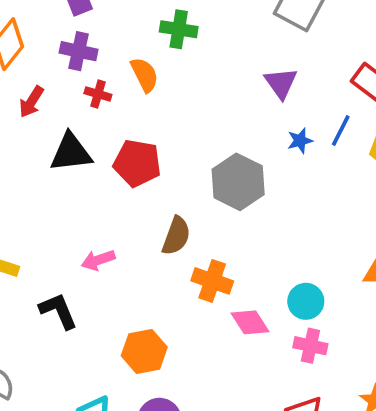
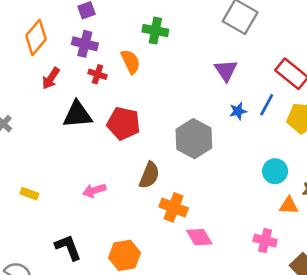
cyan circle: (306, 301) -> (275, 171), moved
black L-shape: (58, 311) -> (68, 247), moved
pink cross: (310, 346) -> (265, 241), moved

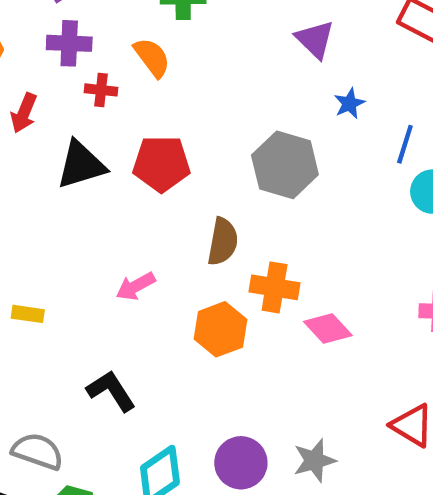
blue line: (267, 105) -> (405, 144), moved
orange hexagon: (125, 255) -> (220, 329), moved

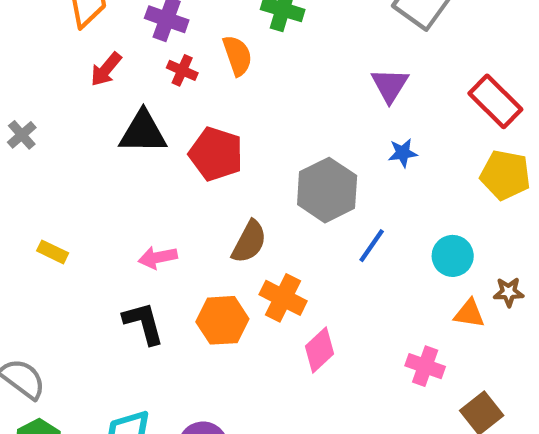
blue line: (405, 144) -> (372, 246), moved
pink diamond: (328, 329) -> (320, 350), turned 72
black L-shape: (111, 391) -> (143, 323), moved

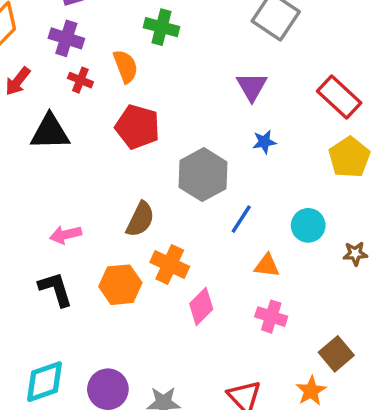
red pentagon: (216, 154) -> (137, 127), moved
yellow pentagon: (505, 175) -> (349, 157), turned 30
orange triangle: (469, 314) -> (267, 266), moved
pink cross: (425, 366) -> (271, 317), moved

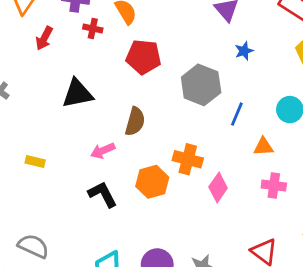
black triangle: (50, 132) -> (77, 94), moved
brown semicircle: (140, 219) -> (135, 121), moved

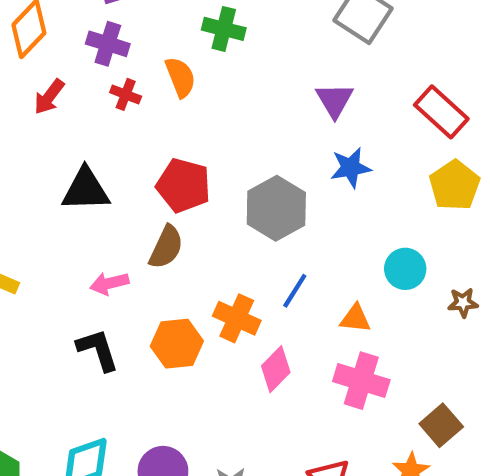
blue star: (244, 51) -> (351, 168), size x1.4
red pentagon: (143, 57) -> (183, 185), moved
blue line: (237, 114) -> (295, 291), moved
pink cross: (274, 186) -> (361, 381), size x1.4

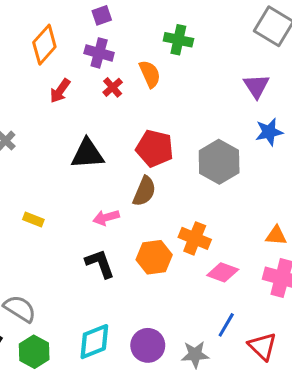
red cross: (126, 94) -> (113, 87), turned 30
blue line: (295, 291) -> (226, 325), moved
pink diamond: (276, 369) -> (223, 272), turned 68

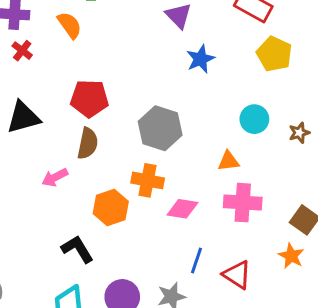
red cross: (113, 87) -> (22, 51), moved
gray hexagon: (219, 162) -> (160, 128), moved
black L-shape: (100, 264) -> (77, 249), moved

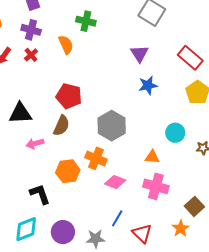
black triangle: (23, 117) -> (20, 113), moved

